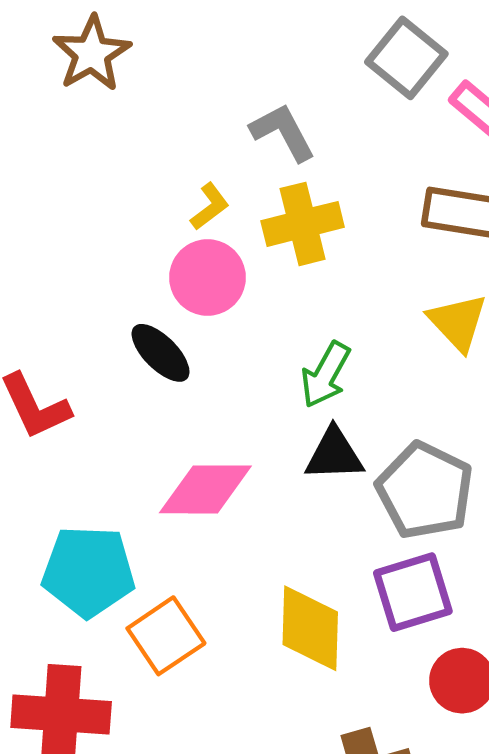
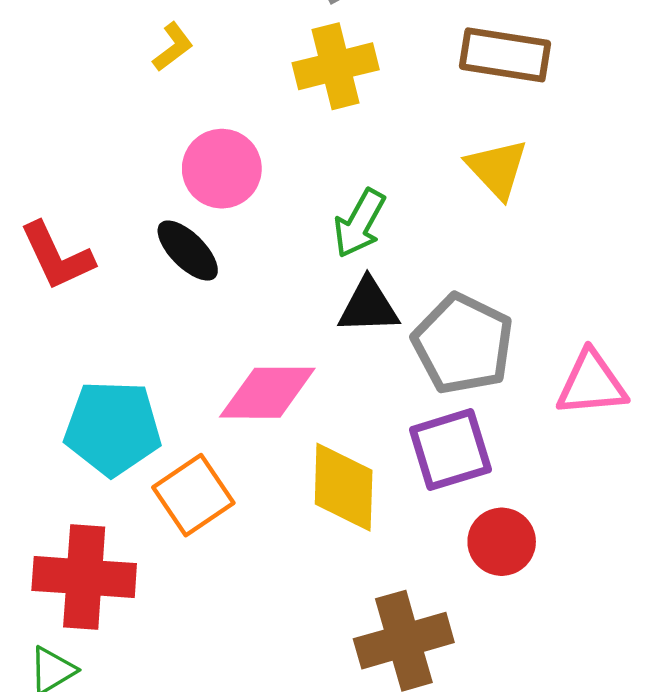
yellow L-shape: (210, 206) -> (173, 47), moved
pink circle: (207, 277) -> (222, 169), moved
black ellipse: (161, 353) -> (188, 251), moved
pink diamond: (205, 489) -> (267, 393), moved

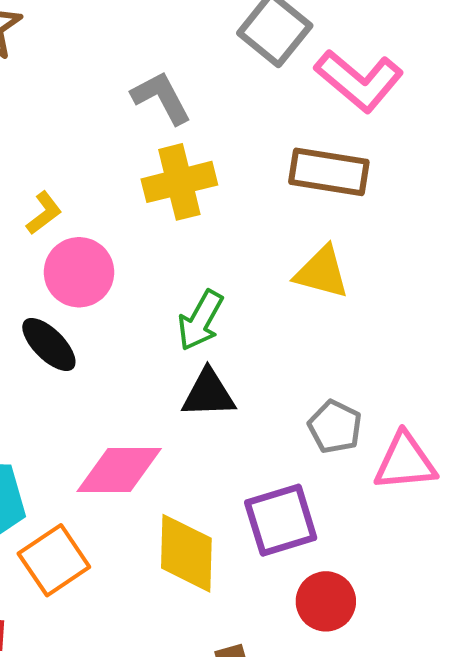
yellow L-shape: (173, 47) -> (44, 213), moved
yellow triangle: (497, 169) -> (322, 272), turned -32
gray pentagon: (463, 344) -> (335, 427), moved, size x0.6

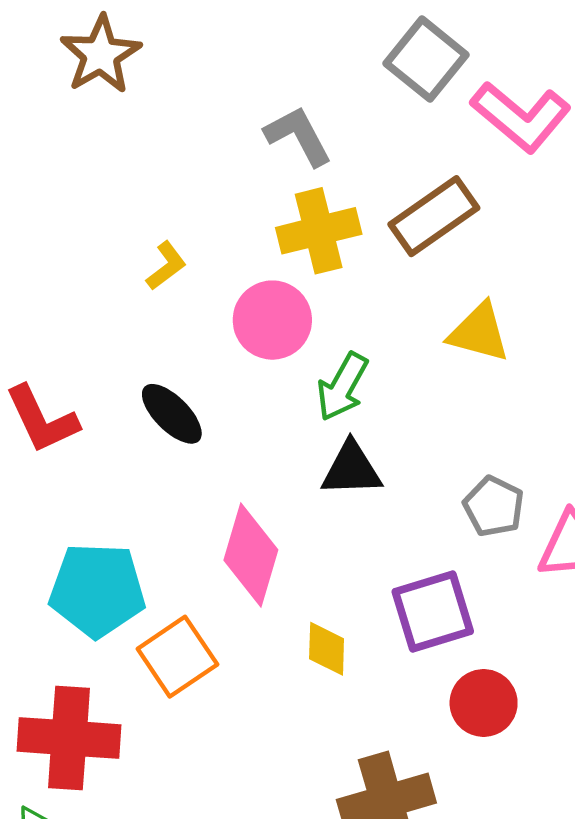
brown rectangle: (329, 172) -> (434, 216), moved, turned -44
pink circle: (79, 272) -> (272, 320), moved
pink diamond: (119, 470) -> (251, 555), turned -74
yellow diamond: (186, 553) -> (327, 649), size x0.6

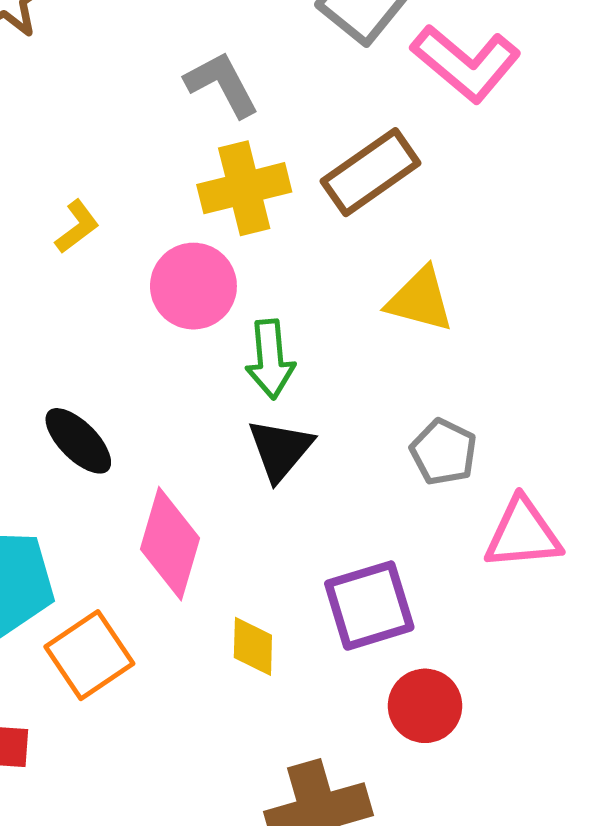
green arrow: (342, 387) -> (270, 359), turned -34
black ellipse: (172, 414) -> (78, 441), moved
black triangle: (351, 469) -> (280, 450), turned -48
gray pentagon: (494, 506) -> (444, 452), moved

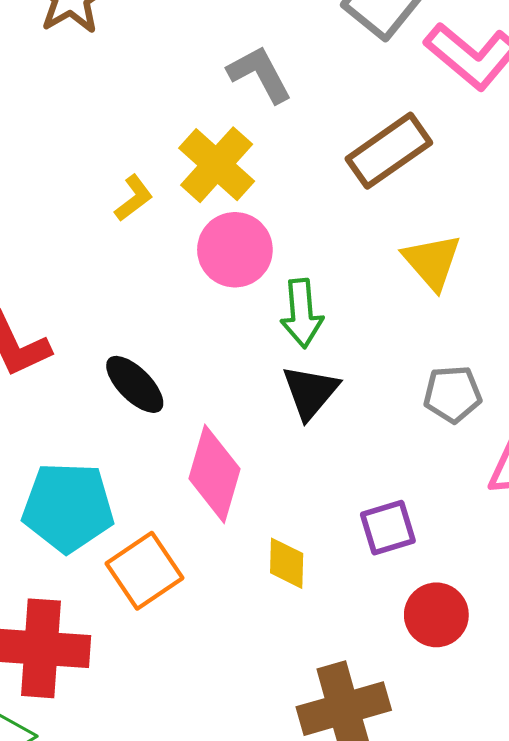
yellow cross: (244, 188) -> (217, 165), moved, turned -34
yellow triangle: (420, 300) -> (432, 262), turned 34
gray pentagon: (444, 452) -> (453, 394), turned -30
purple square: (369, 606) -> (388, 528), size x0.7

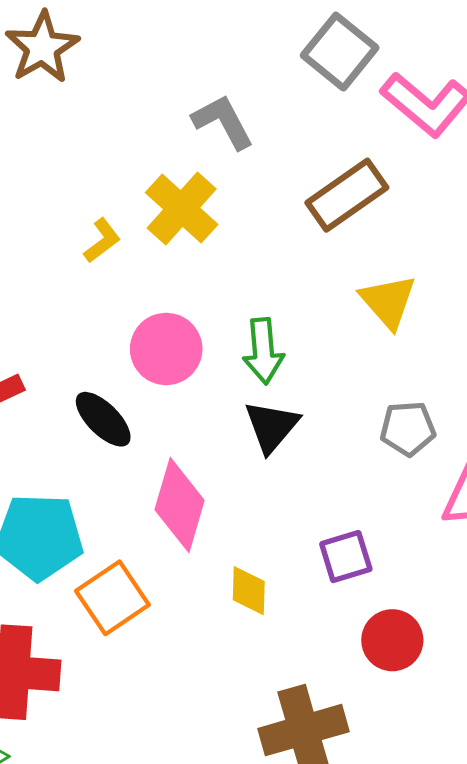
pink circle: (235, 250) -> (166, 349), moved

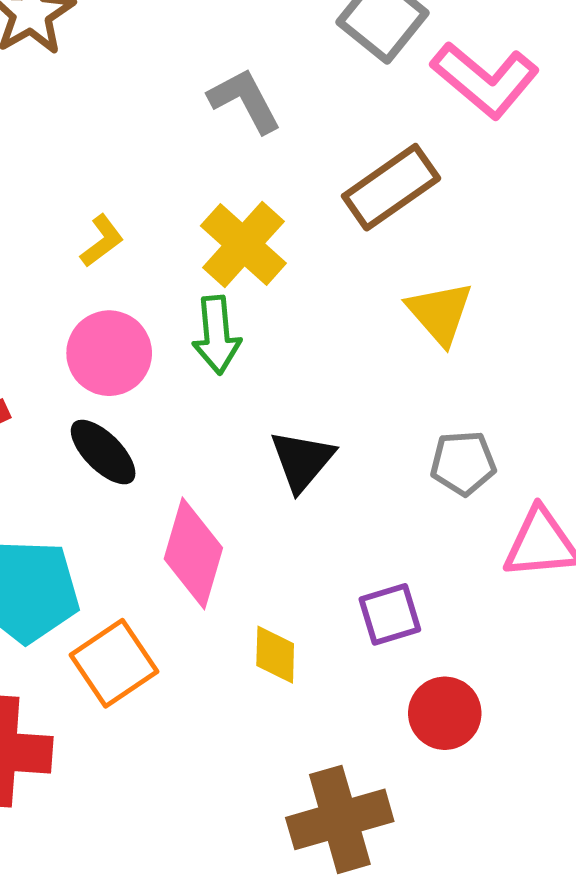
yellow cross: (182, 209) -> (243, 245), moved
pink circle: (166, 349) -> (109, 353), moved
green arrow: (263, 351) -> (217, 335), moved

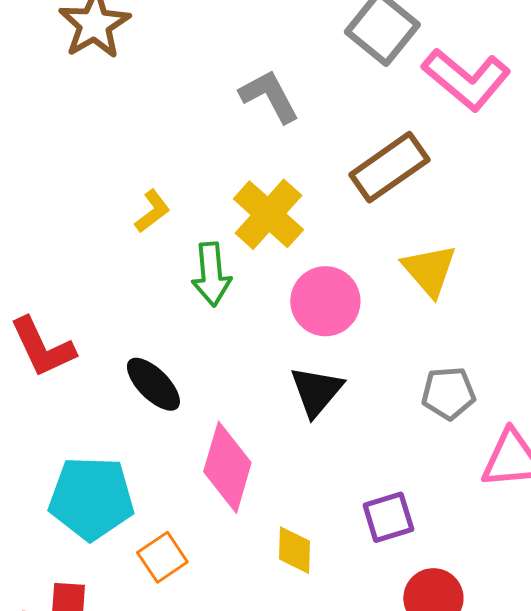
green arrow: (217, 335) -> (211, 274), moved
pink circle: (109, 353) -> (325, 301), moved
orange square: (114, 663) -> (162, 557), size x0.7

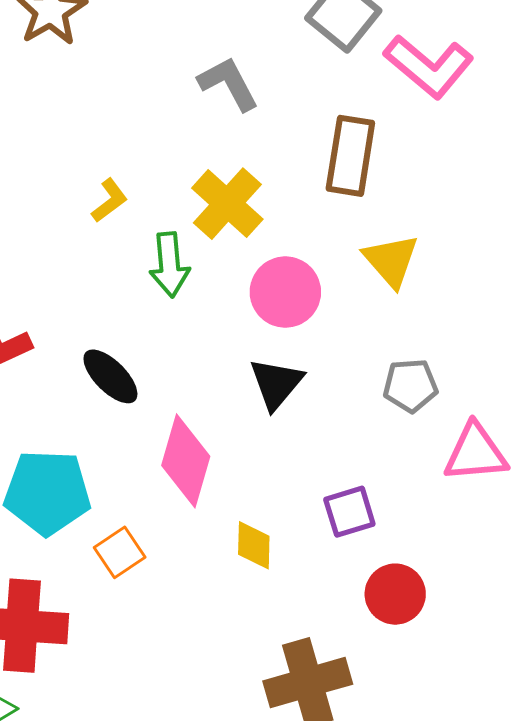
brown rectangle: (389, 167) -> (350, 156), turned -46

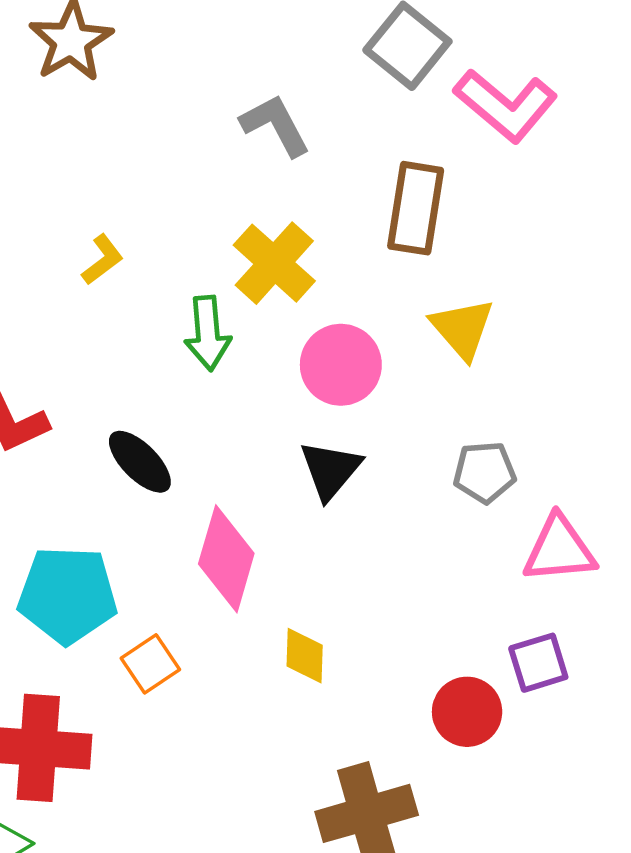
yellow L-shape: (109, 201) -> (102, 260), moved
purple square: (349, 512) -> (538, 663), moved

